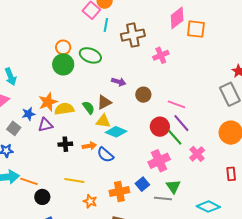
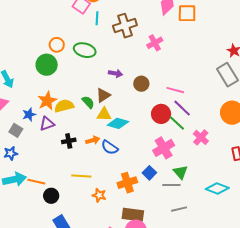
green circle: (63, 64) -> (47, 65), moved

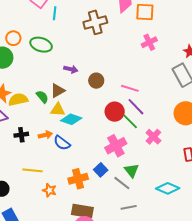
brown cross: (125, 26) -> (95, 22), moved
pink cross: (155, 43) -> (149, 42), moved
gray line: (171, 185) -> (122, 183), turned 36

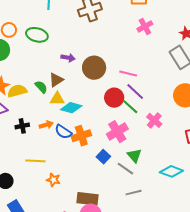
brown circle: (96, 81) -> (94, 68), size x1.5
orange cross: (78, 179) -> (81, 136), moved

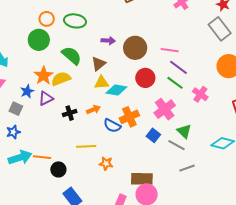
green semicircle: (41, 87) -> (72, 55), moved, size x1.5
red circle: (114, 98) -> (145, 78), moved
blue semicircle: (63, 132) -> (112, 126), moved

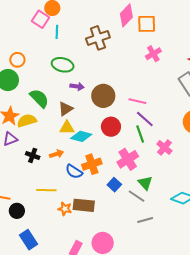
green ellipse: (75, 21) -> (63, 65), moved
green line: (175, 83) -> (140, 134), turned 30
black cross: (70, 113) -> (33, 155), turned 32
brown rectangle: (142, 179) -> (84, 205), moved

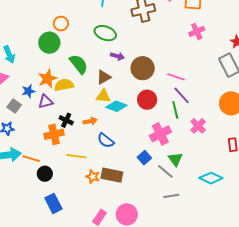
orange cross: (92, 164) -> (54, 134), moved

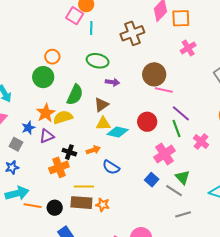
green semicircle: (79, 64) -> (75, 95), turned 70
brown circle: (143, 68) -> (154, 74), moved
pink line: (176, 77) -> (164, 90), moved
orange line: (31, 159) -> (33, 206), moved
brown rectangle: (112, 175) -> (81, 203), moved

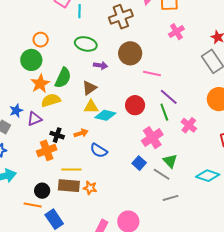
brown circle: (154, 74) -> (130, 53), moved
orange star: (46, 113) -> (40, 84), moved
orange line: (33, 206) -> (33, 205), moved

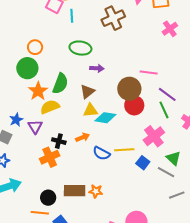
brown circle: (130, 53) -> (129, 89), moved
purple triangle: (34, 119) -> (35, 127), turned -35
yellow line: (71, 170) -> (124, 150), moved

